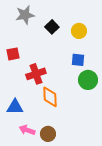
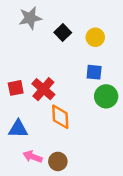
red square: (13, 54) -> (16, 88), moved
red cross: (36, 74) -> (43, 89), turned -30

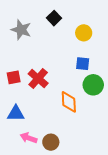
gray star: (30, 18) -> (21, 30), moved, turned 30
black square: (63, 32) -> (54, 18), moved
orange diamond: (60, 117) -> (69, 102), moved

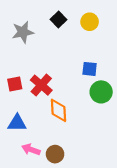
gray star: (21, 30) -> (23, 32), turned -30
yellow circle: (84, 33) -> (90, 22), moved
orange diamond: (69, 102) -> (58, 110), moved

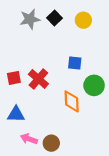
gray star: (23, 32) -> (30, 19), moved
blue square: (90, 69) -> (75, 63), moved
orange diamond: (58, 110) -> (72, 101), moved

